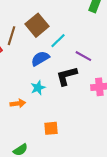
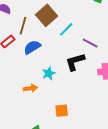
blue semicircle: (40, 59) -> (32, 47), moved

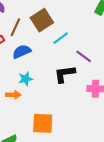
cyan star: (49, 73) -> (26, 79), moved
orange square: (62, 111) -> (43, 123), size x1.5

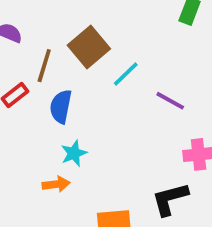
blue semicircle: (22, 52) -> (61, 107), turned -48
black L-shape: (65, 74) -> (170, 199), moved

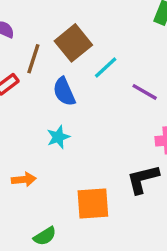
blue semicircle: (61, 107) -> (64, 92), moved, turned -36
orange arrow: (56, 184) -> (24, 180), moved

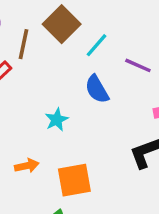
blue semicircle: (64, 92) -> (97, 89), moved
orange square: (93, 203) -> (74, 180), moved

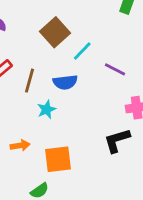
brown line: (23, 44) -> (30, 81), moved
blue semicircle: (97, 89) -> (65, 82), moved, turned -70

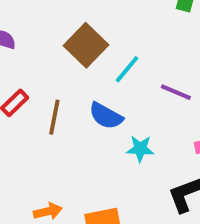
blue semicircle: (65, 82) -> (106, 116), turned 40
cyan star: (46, 109) -> (140, 149), moved, turned 30

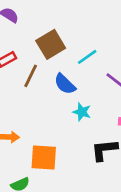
brown square: (86, 45) -> (51, 44), moved

